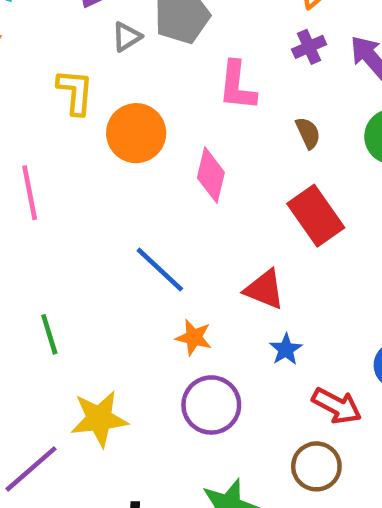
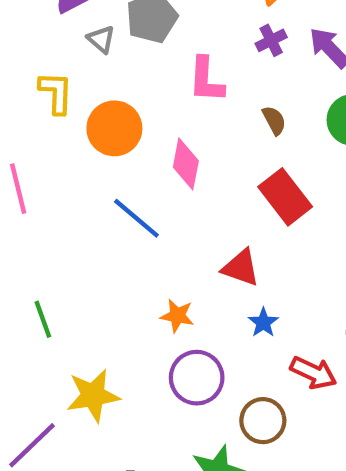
gray triangle: (127, 37) -> (101, 39), turned -44
blue line: (160, 270) -> (136, 218), moved
brown circle: (316, 466) -> (263, 421), moved

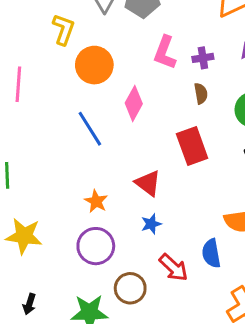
purple cross: (271, 40) -> (203, 58), moved

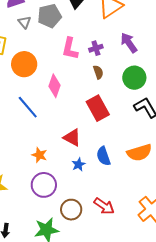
blue semicircle: (211, 253) -> (103, 156), moved
red arrow: (173, 267) -> (104, 206), moved

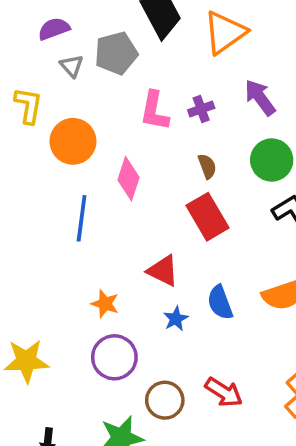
brown semicircle: (98, 72) -> (207, 166), moved
blue line: (28, 107) -> (82, 218), turned 50

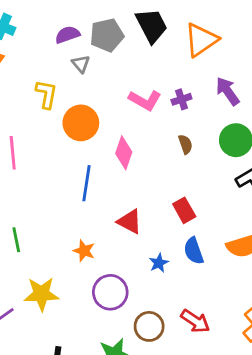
gray pentagon: (116, 53) -> (107, 35), moved
pink L-shape: (154, 111) -> (145, 100), turned -72
red rectangle: (207, 217) -> (184, 210), moved, size x0.7
red triangle: (163, 271) -> (130, 222), moved
orange star: (105, 304) -> (84, 251), moved

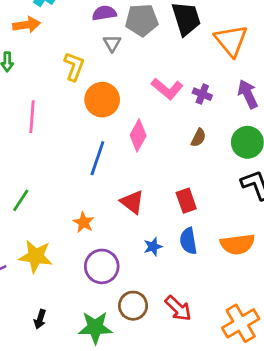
orange triangle: (201, 40) -> (231, 41), turned -45
purple cross: (181, 99) -> (202, 94), turned 30
brown semicircle: (185, 144) -> (198, 138), turned 36
green line: (16, 240) -> (21, 200), turned 35

